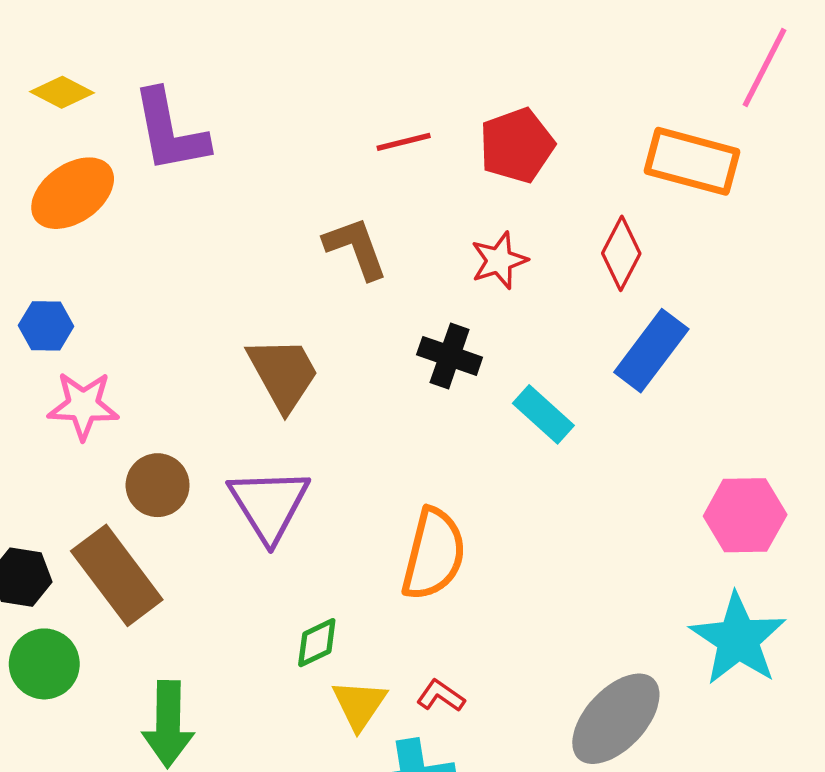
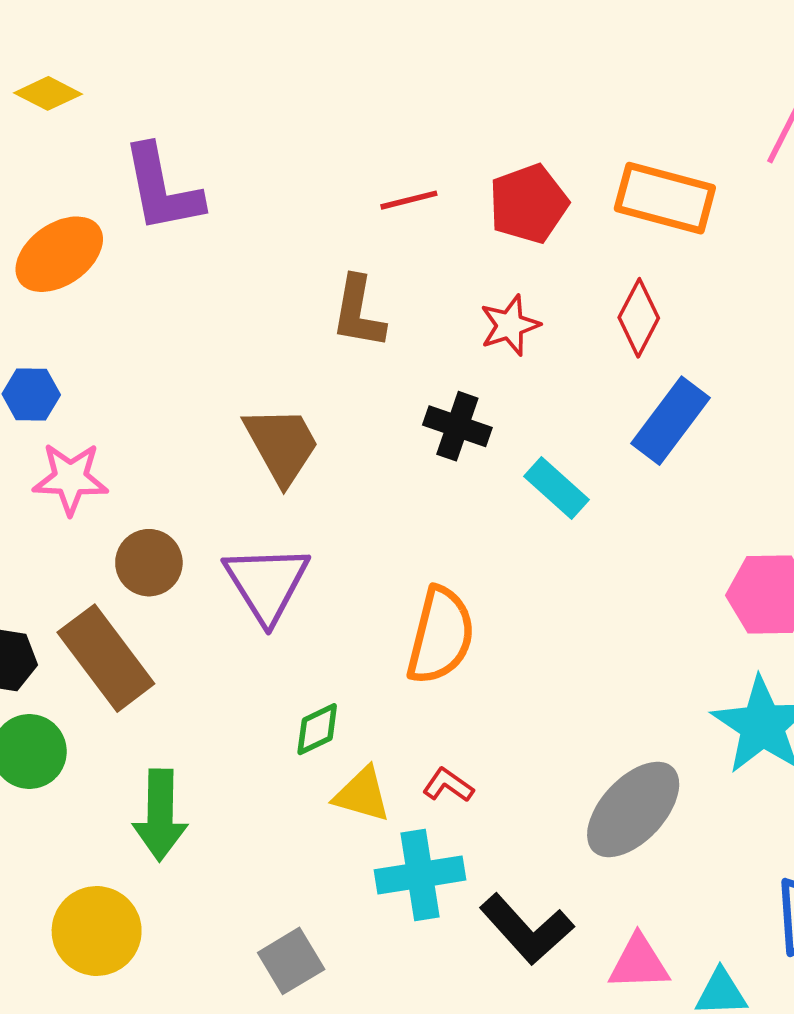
yellow diamond: (62, 92) -> (48, 93), moved
orange rectangle: (692, 161) -> (665, 198), moved
brown L-shape: (356, 248) -> (358, 312), turned -150
yellow triangle: (359, 705) -> (362, 795), turned -48

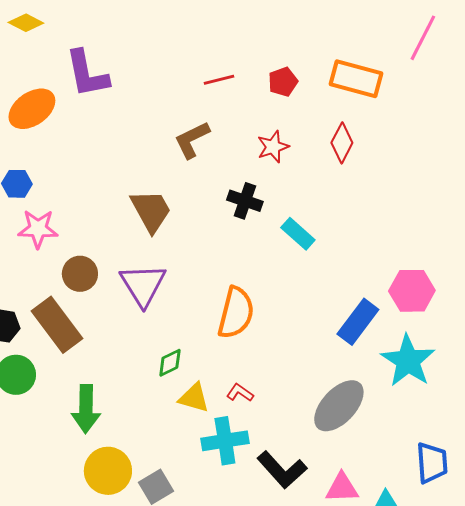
red pentagon: (528, 204) -> (283, 82), size x0.7
brown L-shape: (358, 312) -> (192, 140), turned 54
blue rectangle: (671, 421) -> (358, 322), moved
yellow circle: (97, 931) -> (108, 471), moved

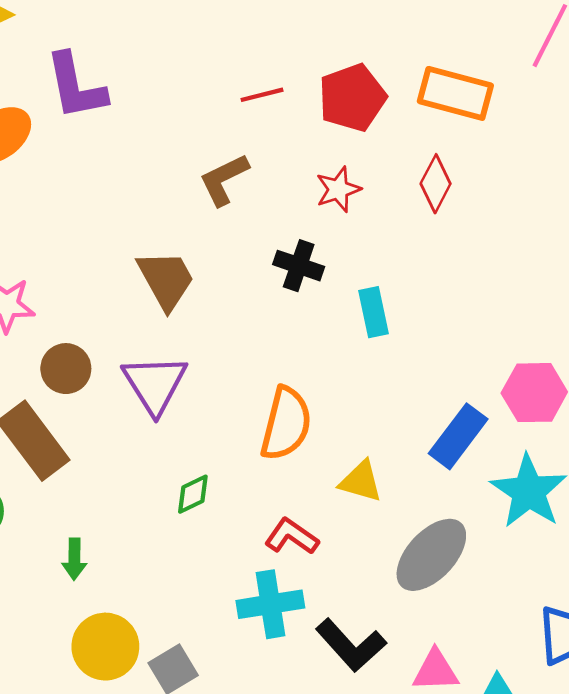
red pentagon: (283, 82) -> (352, 98), size x1.6
cyan rectangle: (298, 234) -> (373, 312), turned 36
red L-shape: (240, 393) -> (292, 536), size x1.4
yellow triangle: (194, 398) -> (361, 481), moved
green arrow: (86, 409) -> (74, 559), size x0.6

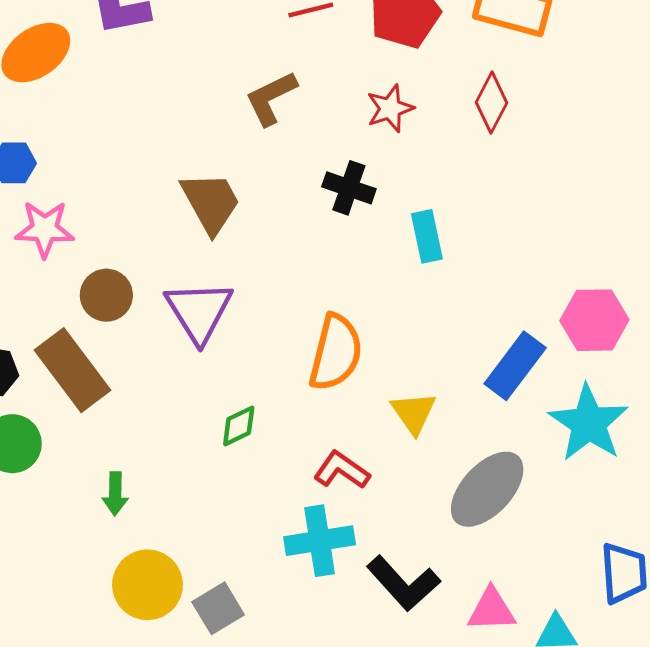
yellow triangle: (361, 481) -> (414, 413), turned 39

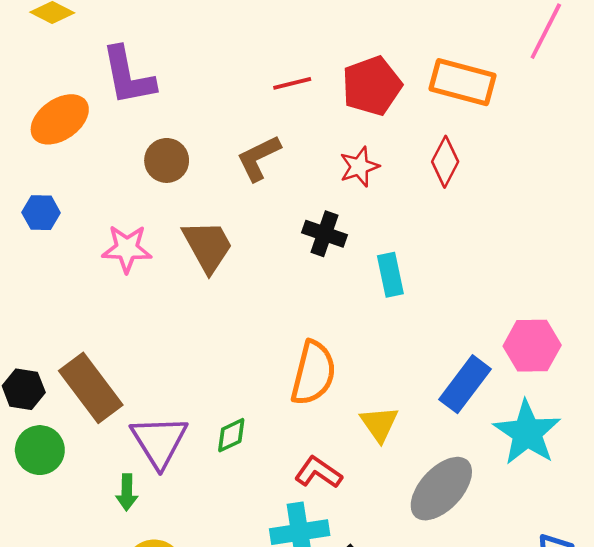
pink star: (45, 229) -> (127, 249), moved
brown circle: (106, 295) -> (167, 160), moved
purple triangle: (199, 311) -> (159, 441), moved

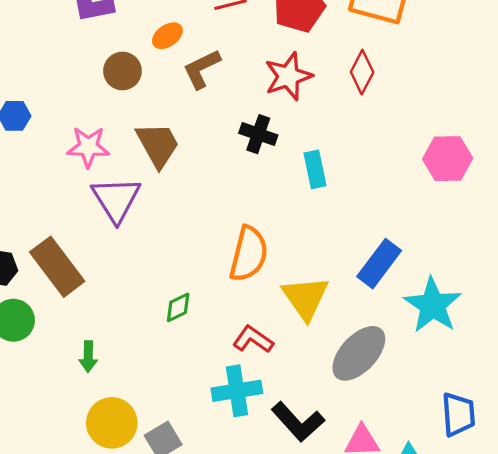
orange ellipse: (60, 119) -> (167, 36), moved, size x0.6
red star: (359, 167) -> (288, 76), size x1.4
pink hexagon: (532, 346) -> (448, 159), moved
yellow triangle: (379, 424) -> (305, 298), size x1.4
purple triangle: (159, 441) -> (116, 199), moved

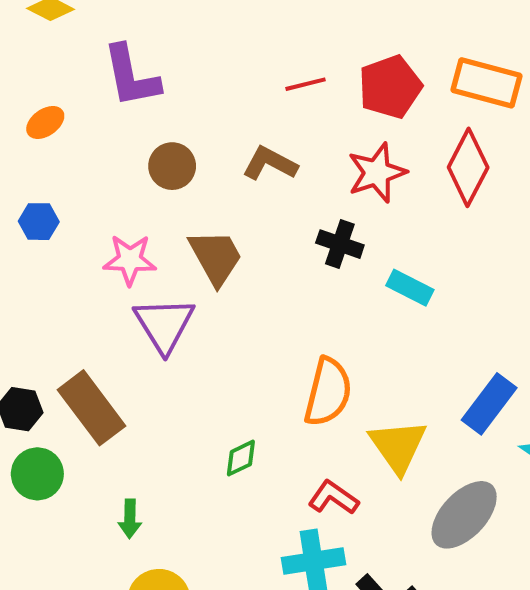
orange ellipse: (167, 36) -> (45, 122), moved
brown L-shape: (202, 69) -> (270, 163), turned 54
red diamond: (362, 72) -> (468, 167), size x1.4
cyan rectangle: (315, 169) -> (410, 288), turned -51

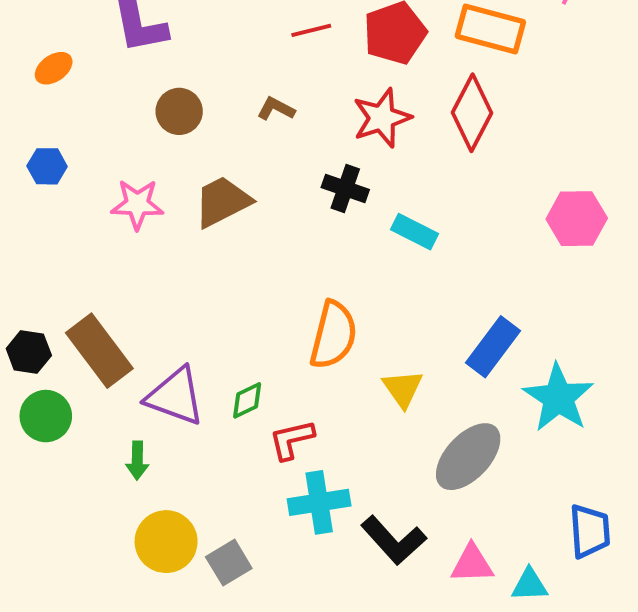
brown L-shape: (270, 163) -> (276, 109), size x0.7
brown trapezoid: (216, 257) -> (222, 202), turned -88
purple triangle: (164, 325) -> (175, 396), moved, turned -38
yellow triangle: (398, 446) -> (403, 389), size x0.7
red L-shape: (333, 498) -> (292, 440), moved, turned -48

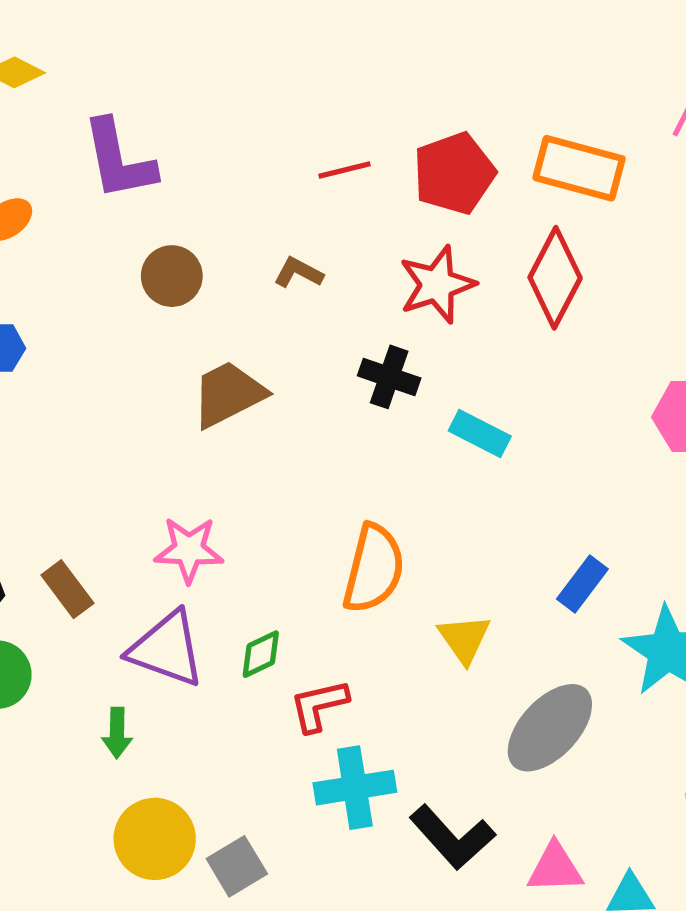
pink star: (137, 204) -> (189, 550), moved
blue rectangle: (493, 347) -> (582, 584), size x0.7
brown rectangle: (99, 351) -> (67, 589), size x0.6

